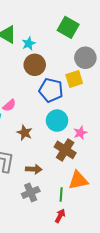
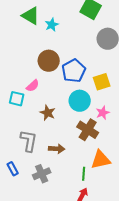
brown circle: (35, 65) -> (49, 61), moved
yellow square: (74, 79) -> (102, 82), moved
blue pentagon: (51, 90) -> (74, 71), turned 30
gray cross: (31, 192) -> (42, 174), moved

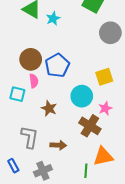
brown circle: (49, 61) -> (31, 59), moved
blue pentagon: (74, 71) -> (57, 65), moved
pink semicircle: (33, 86) -> (34, 81), turned -56

